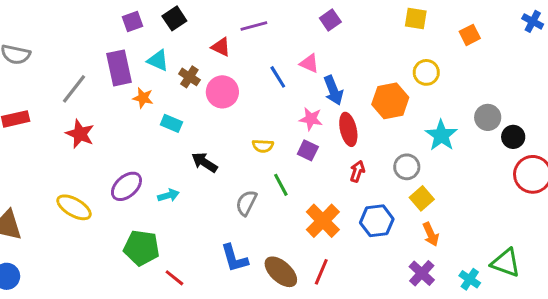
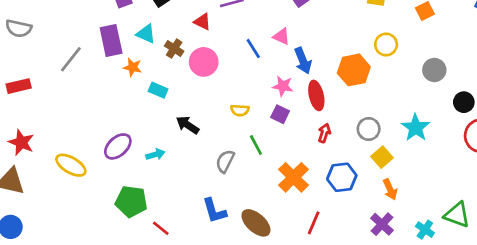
gray circle: (488, 117) -> (434, 70), moved
red star: (80, 134) -> (21, 142), moved
cyan star: (441, 135) -> (416, 128), moved
red line: (321, 272) -> (314, 223), moved

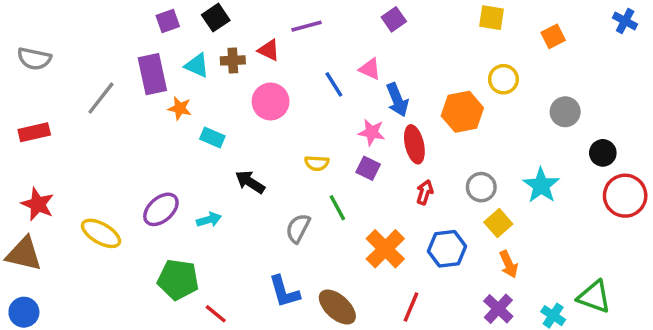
brown cross: (174, 49) -> (233, 60), moved, turned -36

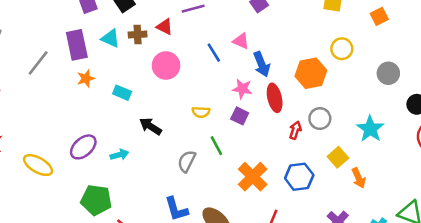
orange star: (180, 108) -> (86, 78), moved, turned -30
gray circle: (481, 187) -> (320, 119), moved
red arrow: (425, 192) -> (295, 130), moved
orange arrow: (509, 264) -> (359, 178), moved

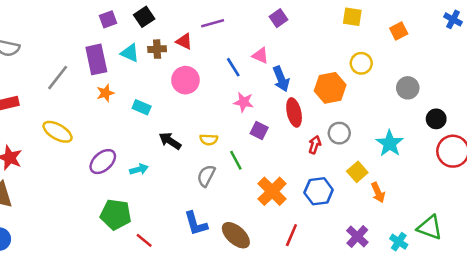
pink star: (242, 89) -> (244, 102), moved
yellow semicircle: (201, 112) -> (209, 140), moved
yellow ellipse: (38, 165) -> (58, 132), moved

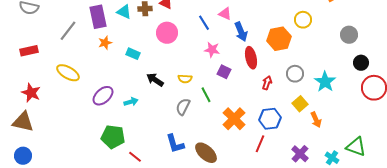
gray circle: (408, 88) -> (349, 35), moved
gray circle: (339, 133) -> (295, 74), moved
red line: (291, 235) -> (260, 144), moved

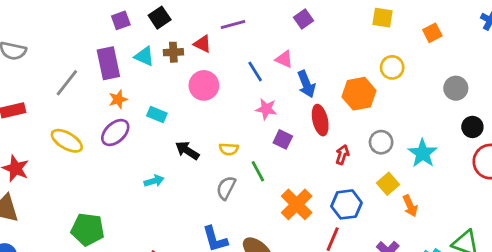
purple ellipse: (103, 96) -> (115, 132), moved
green pentagon: (113, 137) -> (88, 229), moved

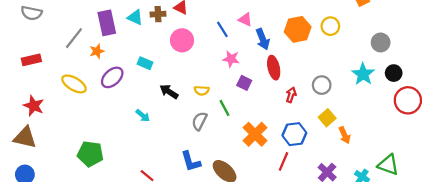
orange hexagon: (359, 94) -> (298, 29), moved
orange star: (118, 99) -> (97, 51), moved
cyan star: (423, 153) -> (363, 74), moved
cyan arrow: (154, 181) -> (143, 116), turned 56

